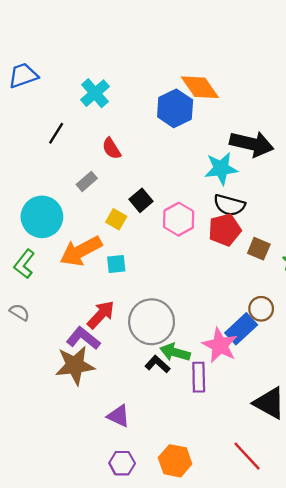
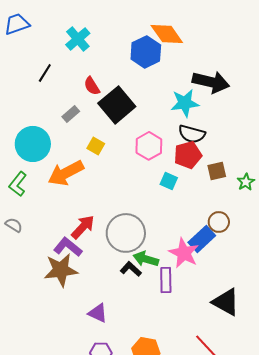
black square: (141, 200) -> (117, 105), moved, size x1.8
brown square: (259, 249) -> (217, 171), turned -36
cyan square: (116, 264) -> (169, 181), moved, turned 30

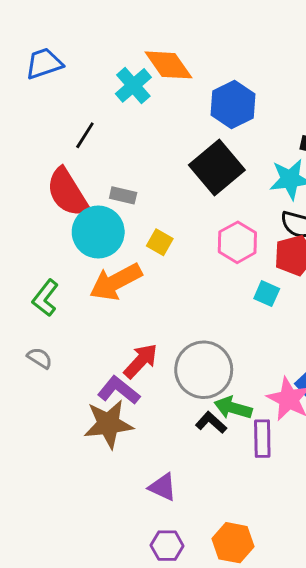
orange diamond: (167, 34) -> (169, 65), moved
red semicircle: (92, 86) -> (67, 192), moved, size x1.8
black square: (117, 105) -> (217, 168), moved
gray rectangle: (71, 114) -> (123, 195), turned 54
cyan circle: (33, 144) -> (98, 232), moved

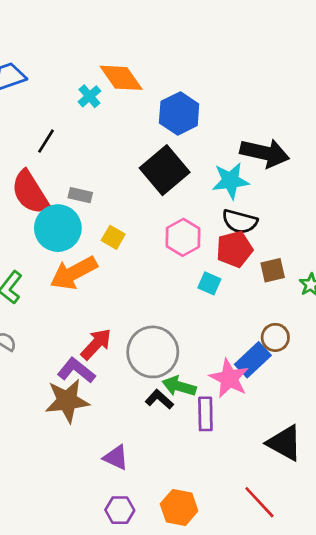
cyan cross: (133, 85) -> (89, 96), size x0.7

